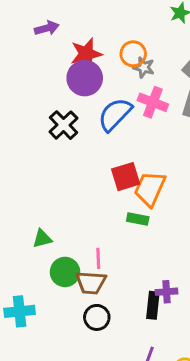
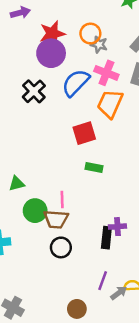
orange trapezoid: (150, 189) -> (110, 104), moved

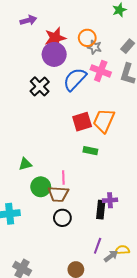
orange trapezoid: (110, 104) -> (104, 121), moved

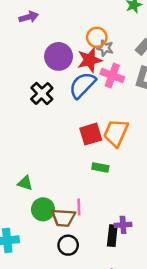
red star: (55, 38) -> (90, 60), moved
green triangle: (25, 164) -> (25, 183), turned 32
pink line: (63, 177) -> (79, 207), moved

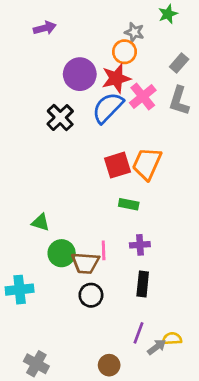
gray star: (105, 48) -> (134, 32), moved
pink cross: (112, 76) -> (143, 97), turned 30
purple cross: (123, 225) -> (140, 245), moved

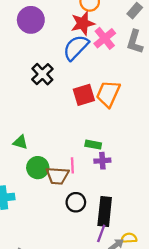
purple circle: (80, 74) -> (31, 20), moved
black cross: (60, 118) -> (42, 74), moved
green rectangle: (129, 204) -> (93, 145), moved
black rectangle: (143, 284) -> (105, 211), moved, size x1.4
black circle: (91, 295) -> (76, 202), moved

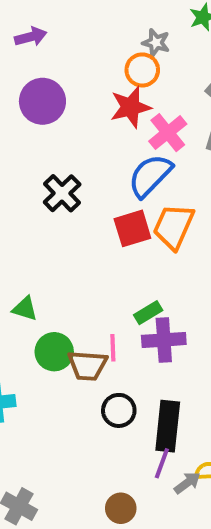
blue semicircle: (76, 48) -> (150, 176), moved
green rectangle: (93, 145) -> (148, 313), turned -42
purple cross: (102, 161) -> (164, 340), size x1.5

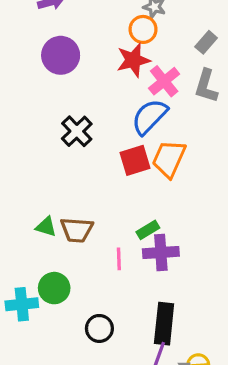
green circle: (54, 352) -> (54, 288), moved
brown trapezoid: (87, 365) -> (77, 230), moved
black circle: (119, 410) -> (99, 328), moved

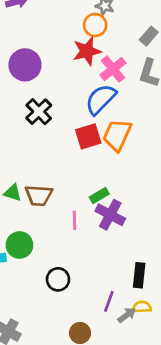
purple circle: (61, 55) -> (25, 65), moved
purple cross: (161, 252) -> (110, 215), turned 32
black rectangle: (164, 324) -> (139, 275), moved, size x0.7

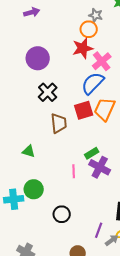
brown trapezoid: (39, 196) -> (59, 123), moved, turned -100

